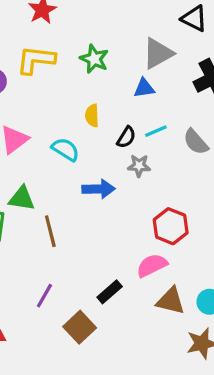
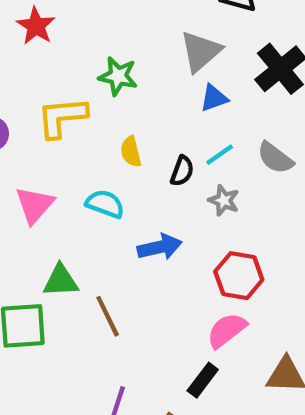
yellow L-shape: (36, 60) -> (62, 117), moved
blue triangle: (144, 88) -> (214, 98), moved
gray star: (139, 166) -> (224, 200), moved, turned 30
red hexagon: (171, 226) -> (239, 276), moved
pink semicircle: (152, 265) -> (227, 330), moved

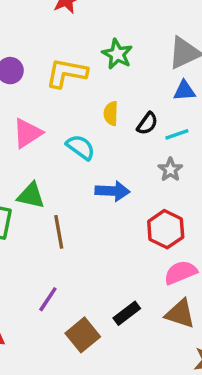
black semicircle: (182, 171) -> (147, 124), moved
pink semicircle: (227, 330) -> (181, 272), moved
black rectangle: (203, 380) -> (127, 313), moved

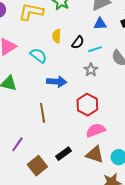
brown line: (59, 232) -> (43, 113), moved

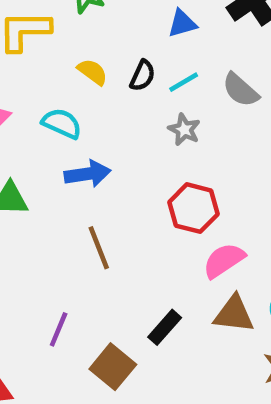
yellow semicircle: (57, 36) -> (93, 72), turned 136
blue arrow: (57, 82) -> (87, 174), moved

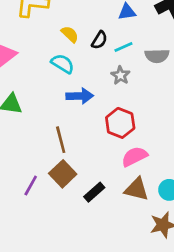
gray semicircle: (241, 90) -> (157, 56), turned -50
cyan semicircle: (62, 123) -> (63, 64), moved
blue arrow: (87, 174) -> (80, 96), moved
brown square: (113, 367) -> (63, 174), moved

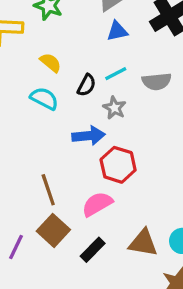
black semicircle: (99, 40) -> (87, 85), moved
blue arrow: (80, 96) -> (89, 136), moved
pink semicircle: (134, 156) -> (97, 204), moved

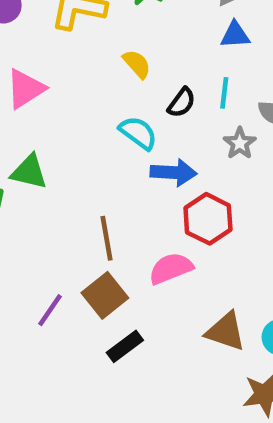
cyan line: (116, 74) -> (224, 93), turned -65
cyan semicircle: (44, 99) -> (138, 133), moved
gray star: (114, 108) -> (240, 143), moved
black rectangle: (93, 250) -> (125, 346), moved

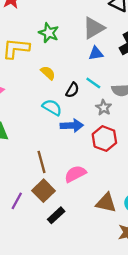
cyan line: (224, 93) -> (93, 83), turned -56
red hexagon: (208, 219) -> (104, 139), moved

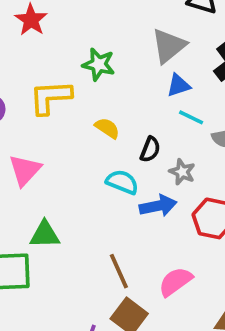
cyan line: (93, 83) -> (191, 117), moved
gray star: (104, 108) -> (182, 172), moved

